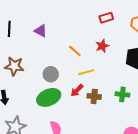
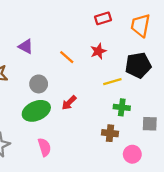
purple triangle: (41, 31) -> (26, 46), moved
yellow line: (86, 72) -> (112, 82), moved
brown cross: (94, 96) -> (110, 133), moved

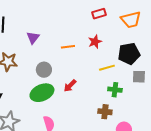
orange trapezoid: (140, 25) -> (131, 20), turned -115
purple triangle: (26, 46) -> (33, 38), turned 40
orange line: (67, 57) -> (68, 47), turned -48
gray square: (150, 124) -> (139, 77), moved

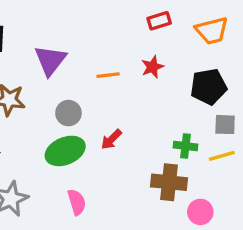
purple triangle: (33, 38) -> (50, 60), size x1.5
yellow line: (107, 68) -> (222, 156), moved
brown cross: (105, 112) -> (169, 182), size x1.5

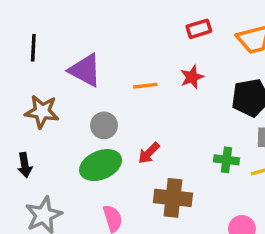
purple triangle: (50, 60) -> (85, 70), turned -40
brown cross: (169, 182) -> (173, 198), moved

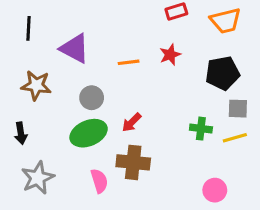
brown cross: (173, 198) -> (133, 162), moved

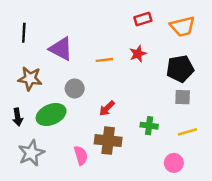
gray square: (238, 109) -> (183, 97), moved
green cross: (201, 129) -> (149, 126), moved
green ellipse: (89, 133) -> (51, 115), moved
yellow line: (235, 138) -> (188, 132), moved

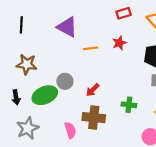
purple triangle: (61, 49) -> (67, 27), moved
gray circle: (75, 88) -> (65, 81), moved

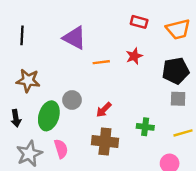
red rectangle: (124, 13) -> (139, 22), turned 32
green ellipse: (45, 95) -> (49, 116), turned -50
pink semicircle: (70, 130) -> (61, 149), moved

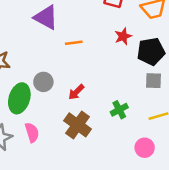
red star: (134, 56) -> (123, 36), moved
green cross: (145, 127) -> (119, 110), turned -35
brown cross: (105, 141) -> (78, 125), turned 30

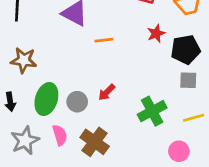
gray circle: (43, 82) -> (77, 102), moved
green cross: (119, 110) -> (152, 111), size x1.5
brown cross: (78, 125) -> (95, 142), moved

